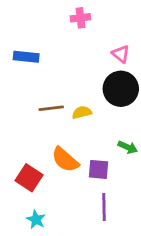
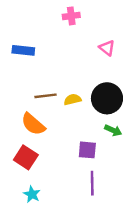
black circle: (121, 89) -> (107, 98), moved
orange semicircle: (65, 160) -> (33, 124), moved

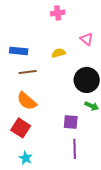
blue rectangle: (23, 50) -> (19, 51), moved
brown line: (45, 96) -> (28, 72), moved
yellow semicircle: (73, 100) -> (59, 53), moved

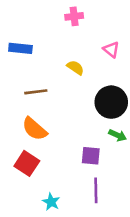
blue rectangle: (19, 51) -> (20, 48), moved
yellow semicircle: (59, 53) -> (75, 68), turned 48
cyan star: (26, 158) -> (51, 202), moved

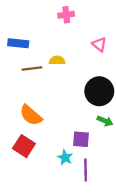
yellow semicircle: (75, 68) -> (57, 60), moved, turned -35
brown line: (36, 92) -> (32, 68), moved
cyan star: (51, 202) -> (65, 157), moved

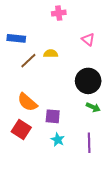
brown line: (32, 68) -> (28, 61), turned -36
purple square: (81, 139) -> (53, 116), moved
purple line: (86, 170) -> (89, 143), moved

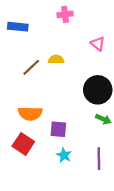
blue rectangle: (16, 38) -> (18, 27), moved
orange semicircle: (27, 102) -> (30, 113), turned -40

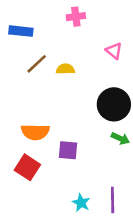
brown line: (31, 67) -> (37, 64), moved
cyan star: (64, 155) -> (81, 203), moved
purple line: (99, 159) -> (113, 200), moved

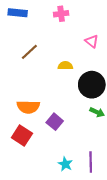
blue rectangle: (21, 31) -> (18, 13), moved
yellow semicircle: (65, 69) -> (65, 66), moved
purple square: (68, 150) -> (55, 122), turned 35

